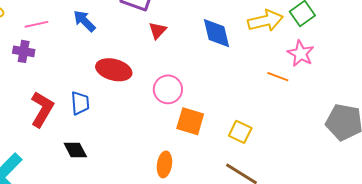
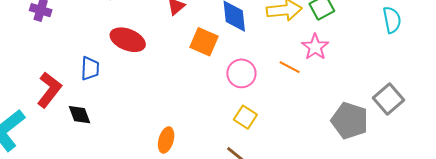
pink circle: (168, 89) -> (241, 73), moved
red L-shape: (42, 109) -> (49, 90), moved
orange square: (190, 121) -> (204, 42), moved

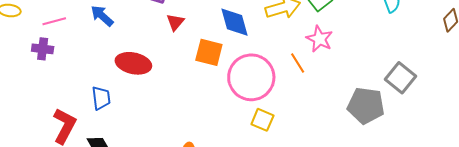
orange line: (290, 67) -> (298, 63), turned 40
pink circle: (241, 73) -> (251, 77), size x1.6

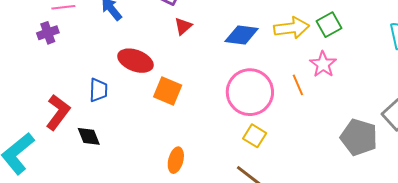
blue diamond: (234, 22) -> (242, 35), turned -76
purple cross: (43, 49) -> (48, 33), turned -35
orange square: (209, 52) -> (168, 91), moved

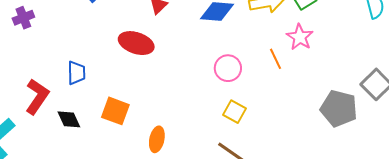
red ellipse: (135, 61) -> (136, 43), moved
orange square: (168, 91) -> (115, 111), moved
pink circle: (250, 92) -> (228, 68), size x0.6

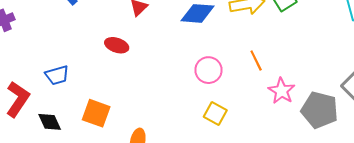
pink star: (300, 37) -> (282, 91), moved
red ellipse: (136, 43) -> (117, 45), size x0.7
blue trapezoid: (76, 73) -> (57, 75), turned 75

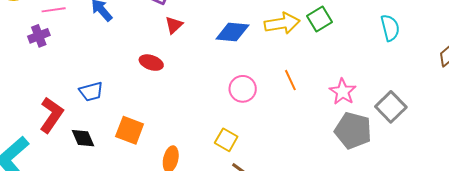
pink star: (282, 91) -> (343, 92), moved
yellow square: (215, 113) -> (226, 140), moved

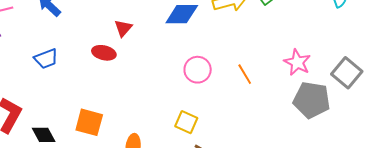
red triangle: (174, 25) -> (123, 28), moved
orange line: (290, 80) -> (245, 74), moved
blue trapezoid: (91, 92) -> (46, 59), moved

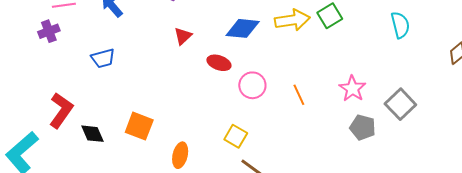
red ellipse: (104, 53) -> (219, 63), moved
gray pentagon: (312, 100) -> (363, 127), size x0.7

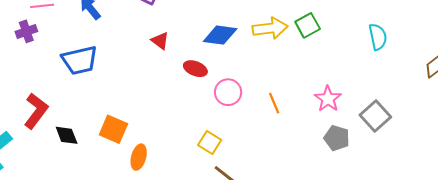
red triangle: (183, 36) -> (160, 41), turned -42
blue trapezoid: (103, 58) -> (80, 60), size x1.5
orange ellipse: (180, 155) -> (139, 157), moved

